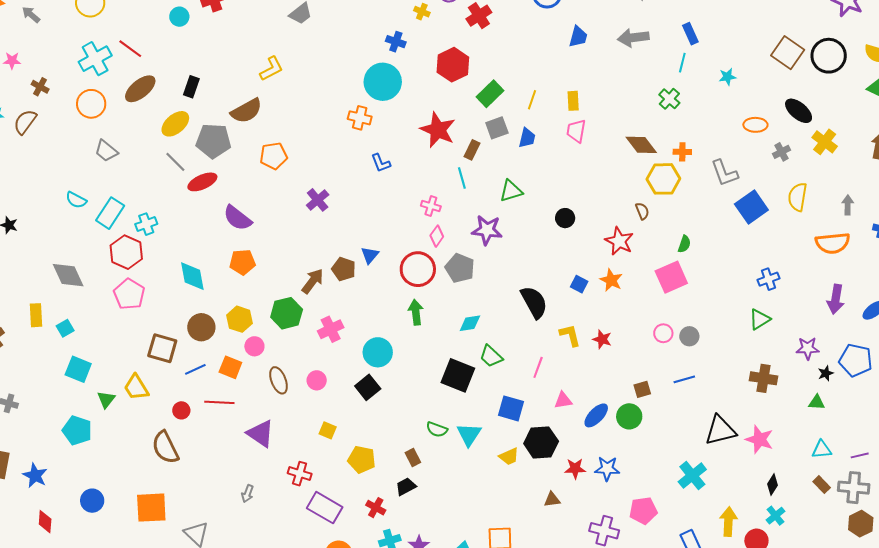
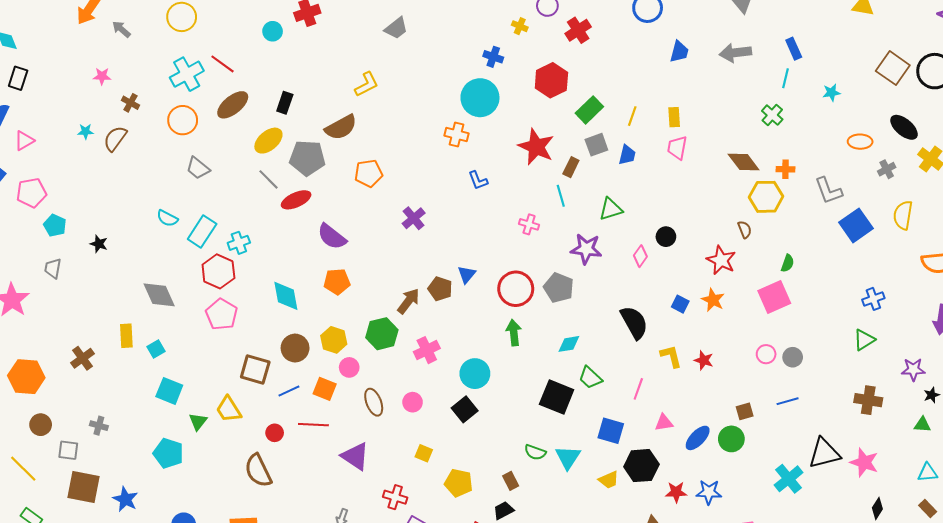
pink diamond: (437, 236) -> (640, 256), moved
cyan cross: (692, 476) -> (789, 479), moved

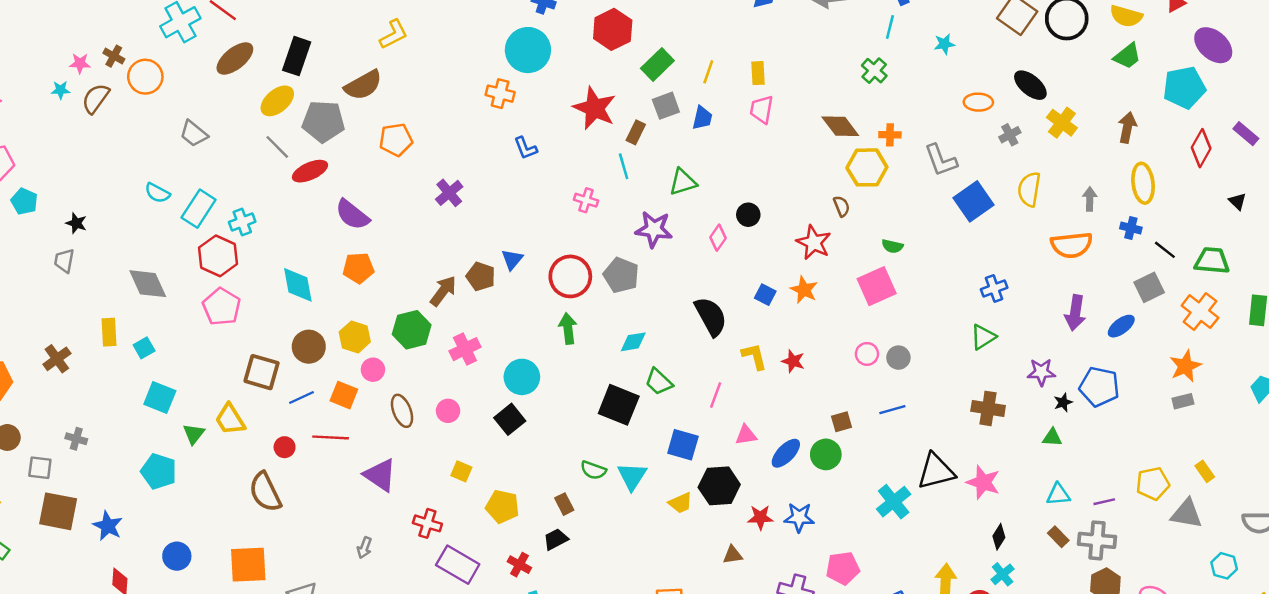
pink star: (102, 76) -> (80, 63), moved
black rectangle: (285, 103) -> (297, 56), size x1.4
orange circle: (183, 120) -> (145, 77), moved
green semicircle: (788, 263) -> (892, 246), turned 84
gray trapezoid: (53, 268) -> (64, 261), moved

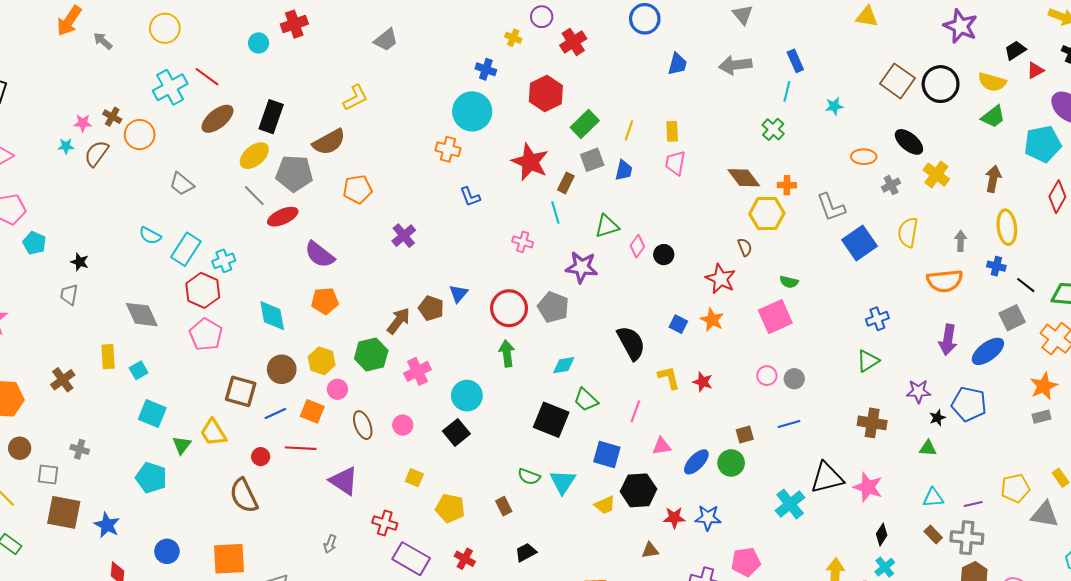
pink diamond: (718, 238) -> (637, 246), moved
blue ellipse: (1121, 326) -> (988, 351), size x1.4
black trapezoid: (556, 539) -> (526, 552), moved

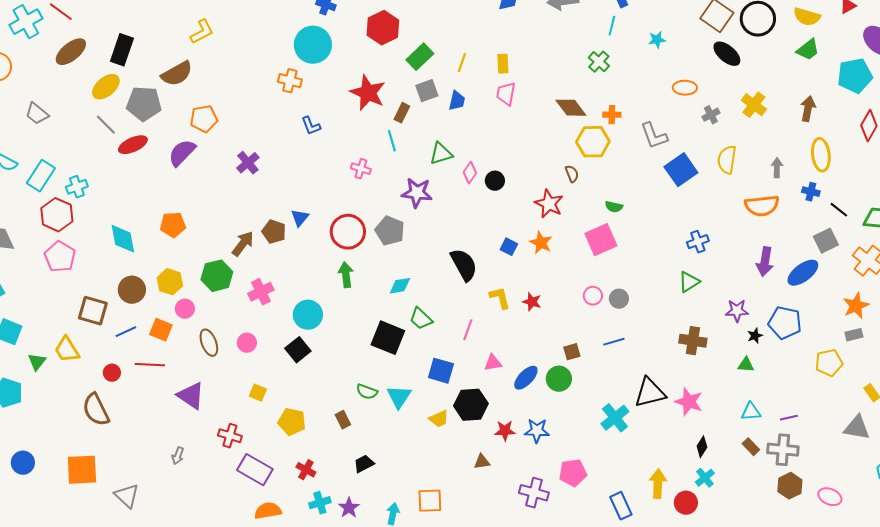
black ellipse: (909, 142) -> (727, 54), moved
purple semicircle: (320, 255) -> (182, 153), moved, turned 96
yellow pentagon: (1015, 488) -> (829, 363), moved

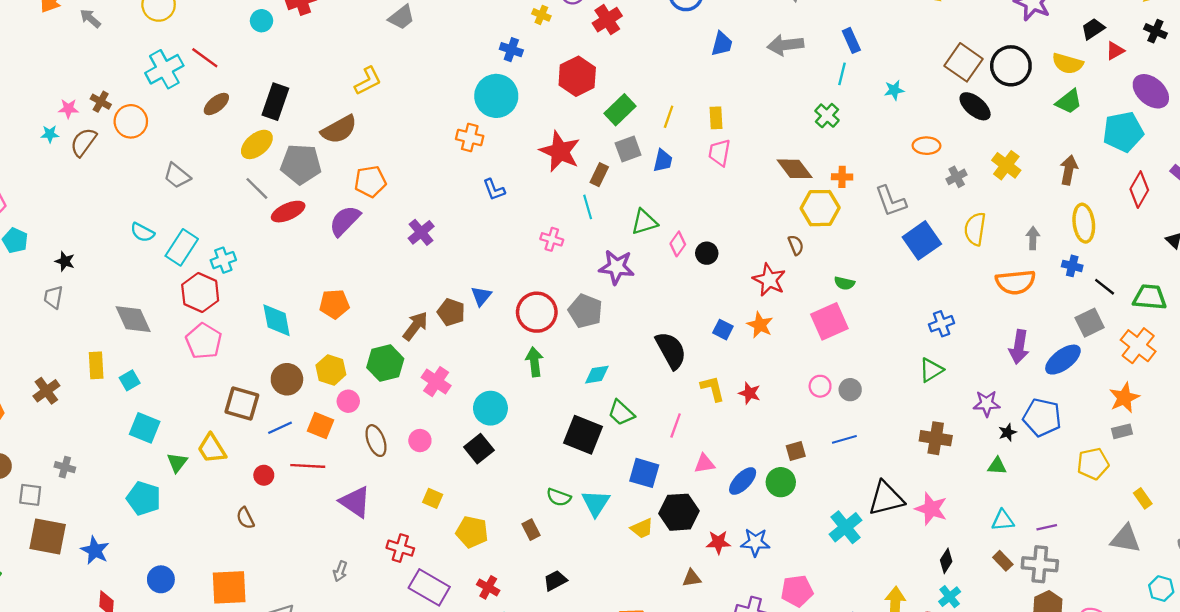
brown ellipse: (71, 52) -> (216, 104), size x0.7
pink cross: (261, 292) -> (436, 382), turned -30
brown semicircle: (96, 410) -> (245, 518), size x0.6

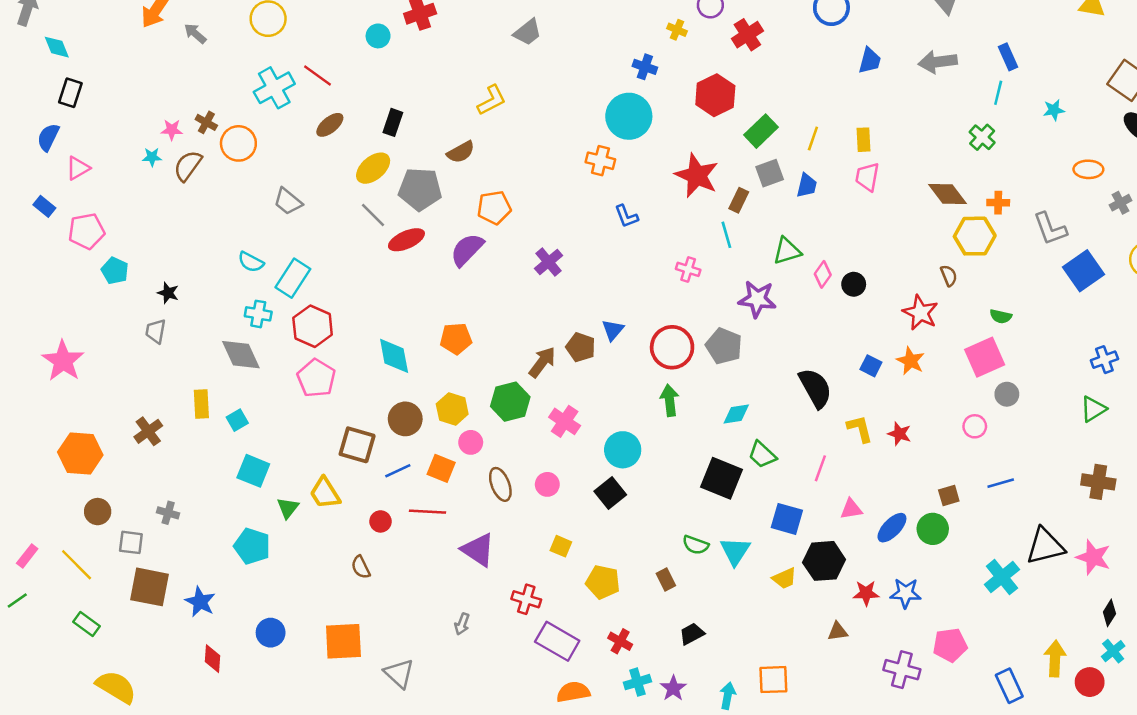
black rectangle: (275, 102) -> (393, 122), size x0.7
brown semicircle: (339, 129) -> (461, 152), size x0.7
cyan cross: (223, 260) -> (258, 314), moved, turned 30
gray circle: (850, 390) -> (1007, 394), moved

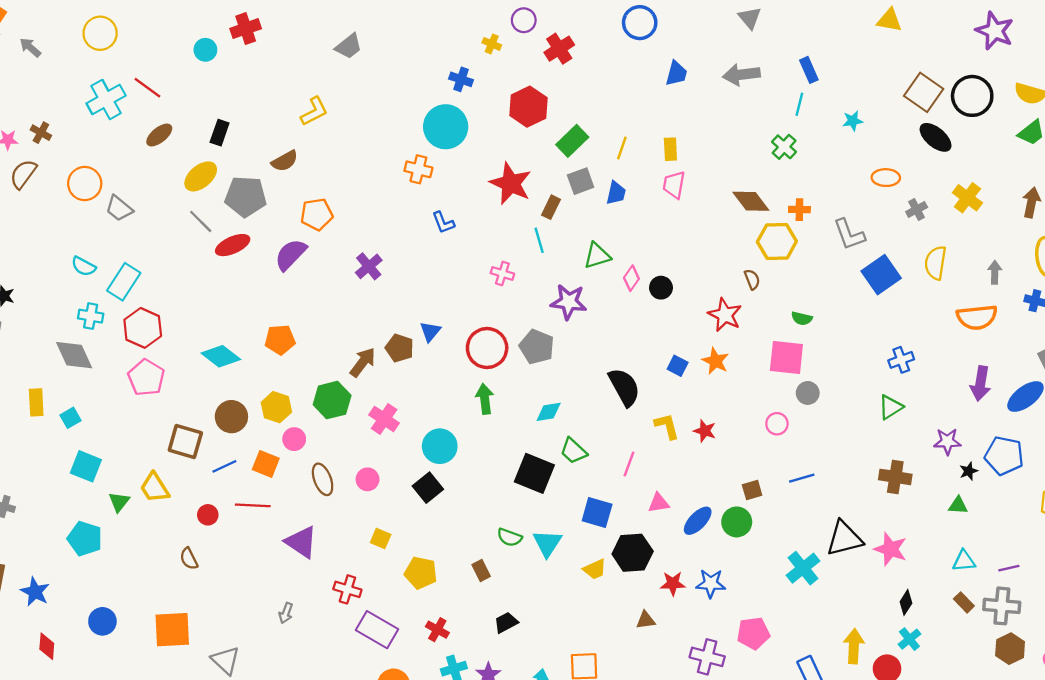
orange circle: (238, 143) -> (85, 184), moved
cyan diamond: (394, 356) -> (221, 356), turned -42
pink square: (985, 357) -> (786, 357), turned 30

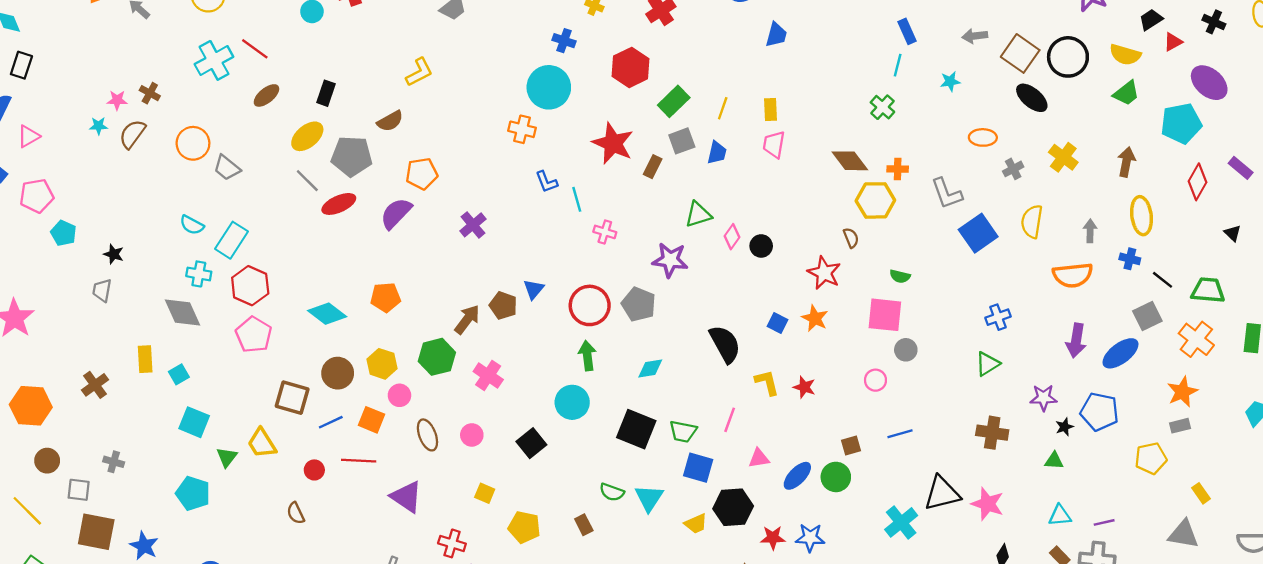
gray arrow: (741, 75) -> (975, 36), moved, size x0.7
cyan line: (539, 240) -> (577, 199), moved
cyan circle: (440, 446) -> (572, 402), moved
green trapezoid: (573, 451) -> (683, 431), moved, turned -32

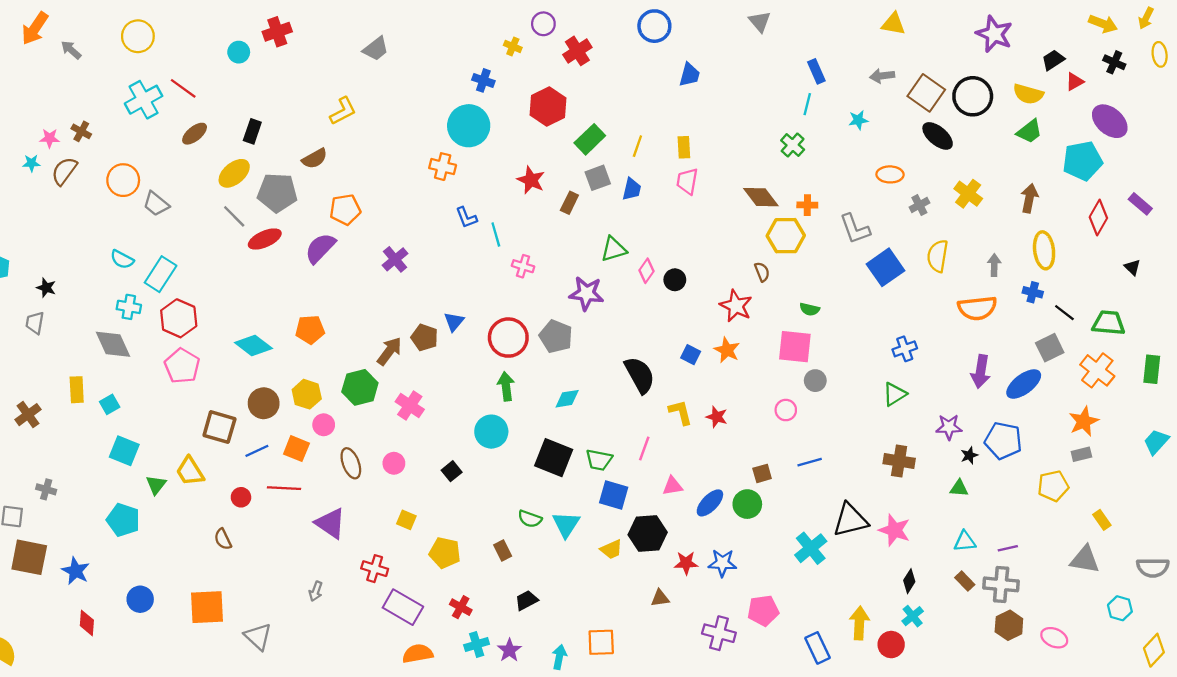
red star: (613, 143) -> (531, 180), size x0.7
black square: (531, 443) -> (452, 471), size x0.7

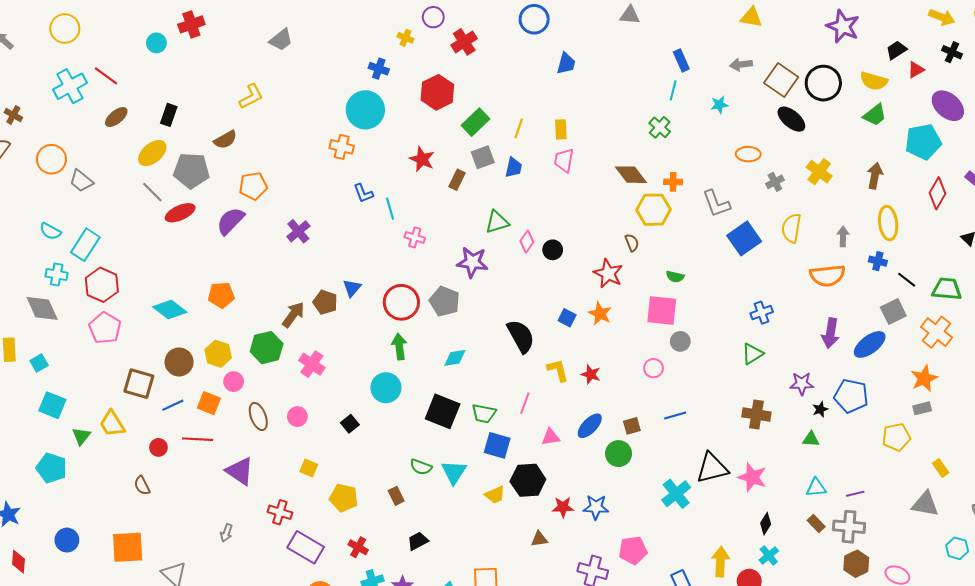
gray triangle: (760, 22) -> (630, 15), turned -45
blue ellipse: (710, 503) -> (590, 426), moved

